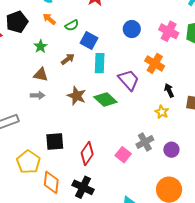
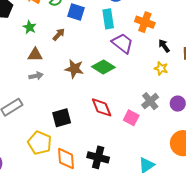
cyan rectangle: (100, 63) -> (108, 19), moved
red diamond: (87, 154) -> (102, 107), moved, turned -45

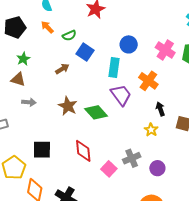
green star: (30, 27) -> (23, 59), moved
brown triangle: (35, 55) -> (18, 79), moved

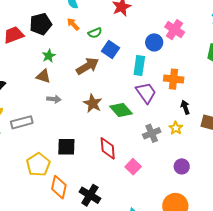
pink cross: (165, 50) -> (175, 30), moved
brown arrow: (62, 69) -> (88, 66), size x1.6
orange cross: (148, 81) -> (174, 79), turned -30
gray cross: (132, 158) -> (152, 133), moved

